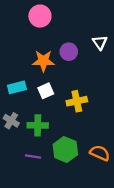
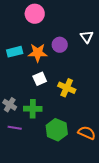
cyan rectangle: (17, 87) -> (15, 52), moved
yellow cross: (77, 101) -> (67, 88), turned 36
purple line: (33, 156) -> (15, 128), moved

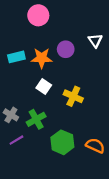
white square: (40, 79) -> (44, 86), turned -32
green cross: (33, 109) -> (36, 119), turned -30
purple line: (15, 128) -> (16, 140), turned -40

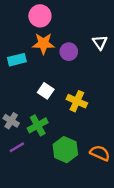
orange star: (42, 58) -> (43, 44), moved

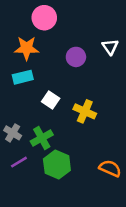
orange star: (43, 44) -> (27, 48), moved
cyan rectangle: (17, 60) -> (23, 77), moved
green hexagon: (65, 150) -> (57, 165), moved

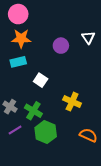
pink circle: (44, 18) -> (18, 14), moved
yellow cross: (85, 111) -> (72, 102), moved
green cross: (42, 138) -> (33, 111), turned -30

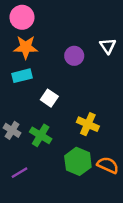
purple line: (15, 130) -> (20, 173), moved
green hexagon: (46, 132) -> (78, 161), moved

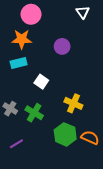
pink circle: (22, 17) -> (31, 14), moved
white triangle: (108, 46) -> (83, 12), moved

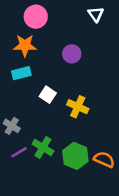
yellow cross: (73, 103) -> (78, 107), moved
green cross: (34, 113) -> (43, 148), moved
purple line: (16, 144) -> (19, 152), moved

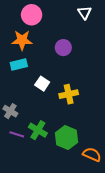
yellow cross: (78, 107) -> (69, 94), turned -36
purple line: (19, 152) -> (17, 134), turned 48
orange semicircle: (104, 160) -> (92, 155), moved

